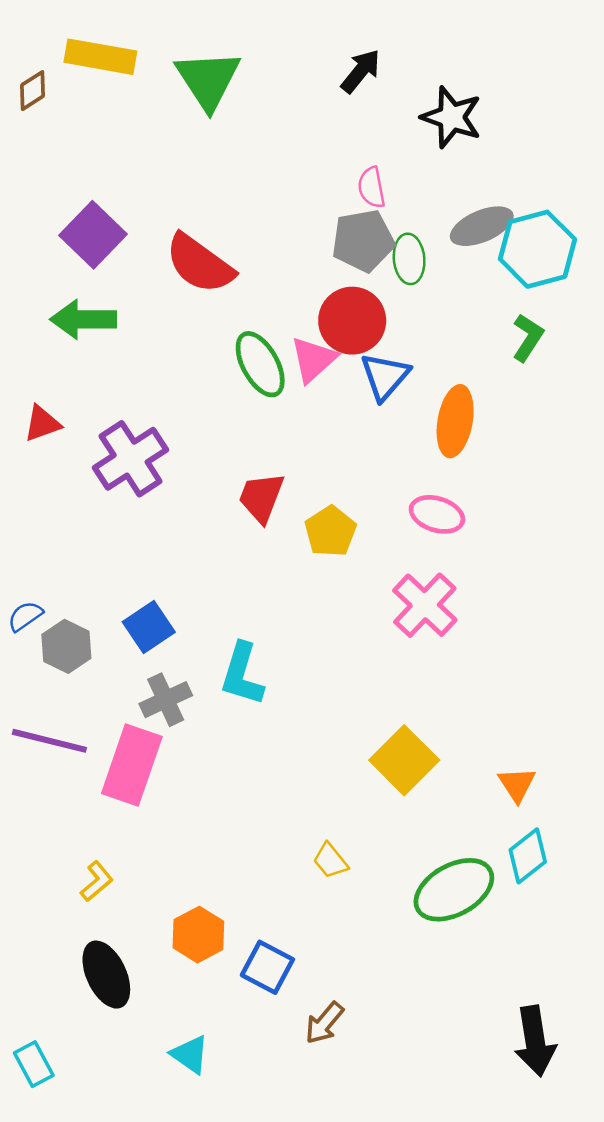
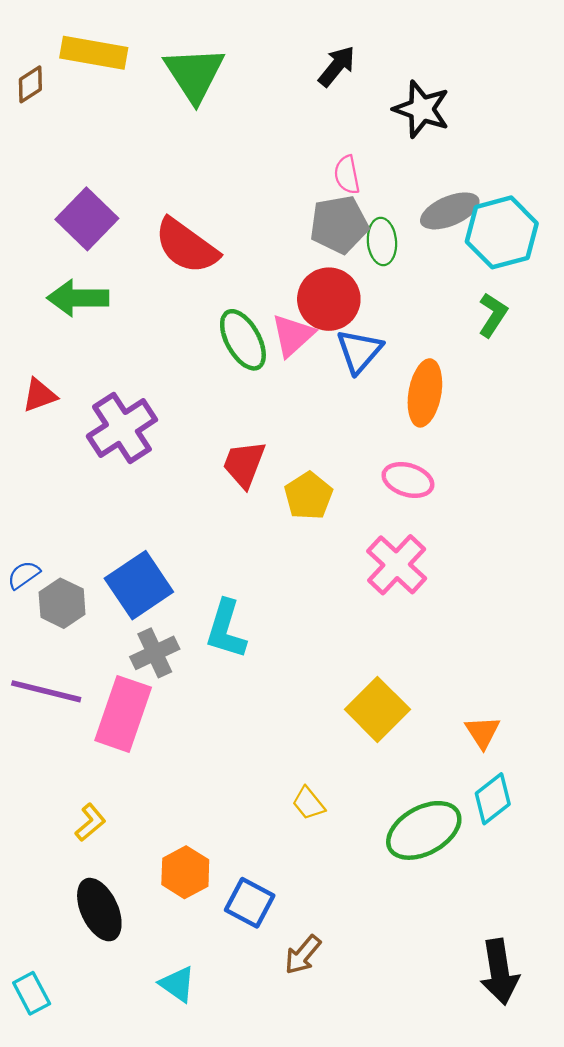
blue square: (149, 627) -> (139, 585), size x1.4

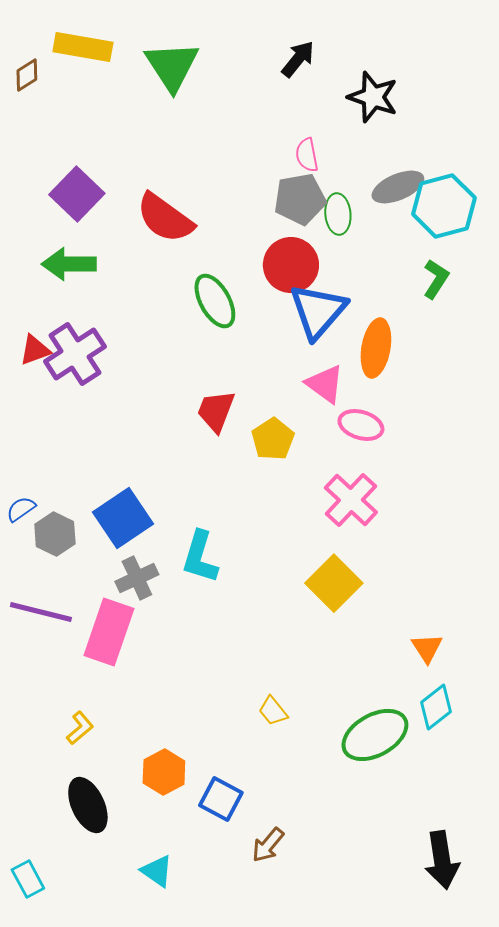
pink triangle: (293, 335) -> (325, 384), moved, turned -42
blue triangle: (359, 351) -> (318, 311), size x1.4
purple cross: (122, 428) -> (75, 354), moved
yellow square: (377, 709) -> (334, 583), moved

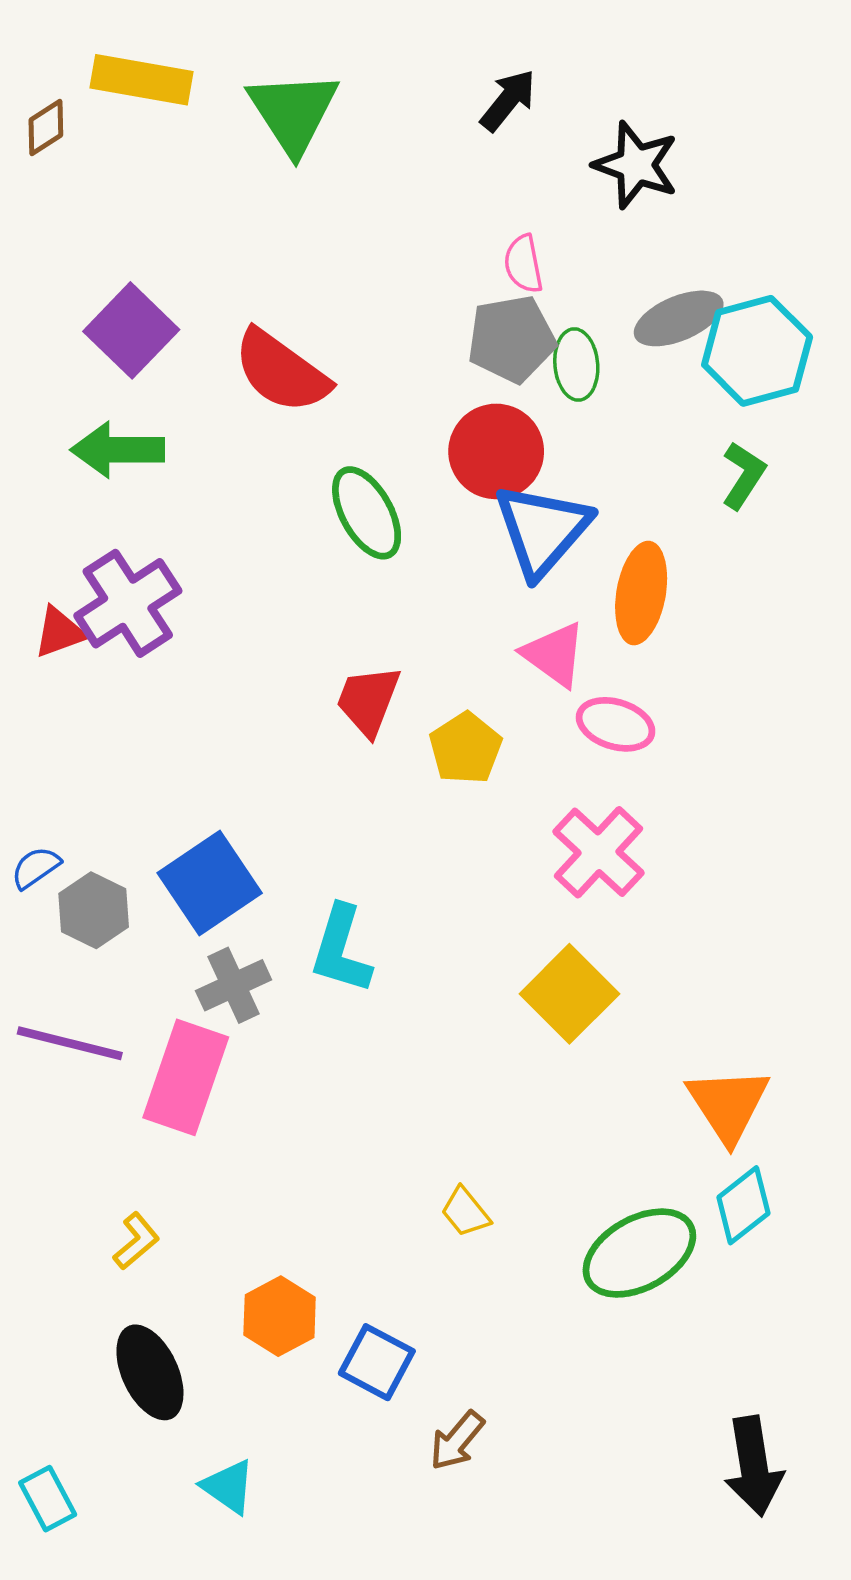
red triangle: (35, 350) -> (60, 632), moved
orange triangle: (427, 648) -> (728, 1105), size x1.6
cyan triangle: (157, 871) -> (228, 1487), moved

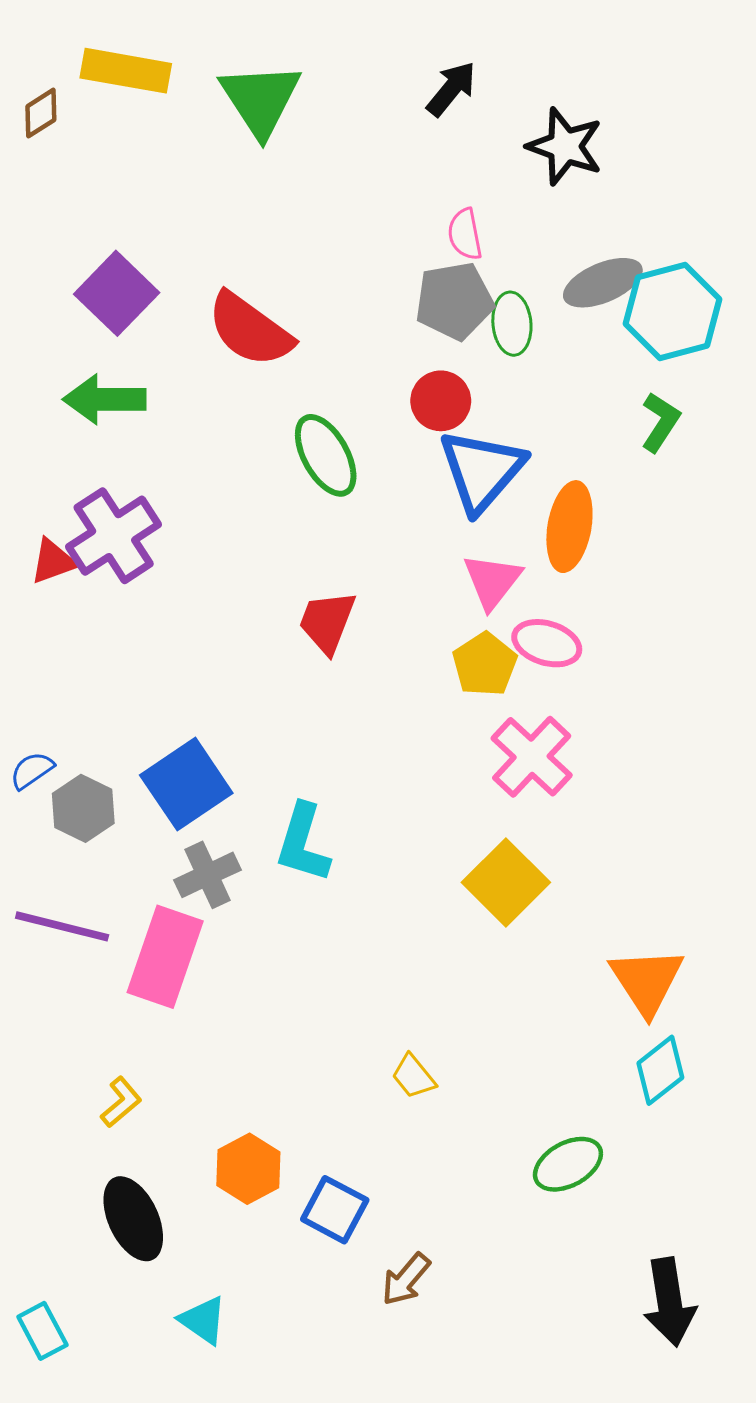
red circle: (496, 451) -> (441, 401), size x0.7
pink triangle: (554, 654) -> (492, 581), turned 32
yellow pentagon: (465, 748) -> (485, 664), moved
green ellipse: (639, 1253) -> (568, 1164), moved, size x0.7

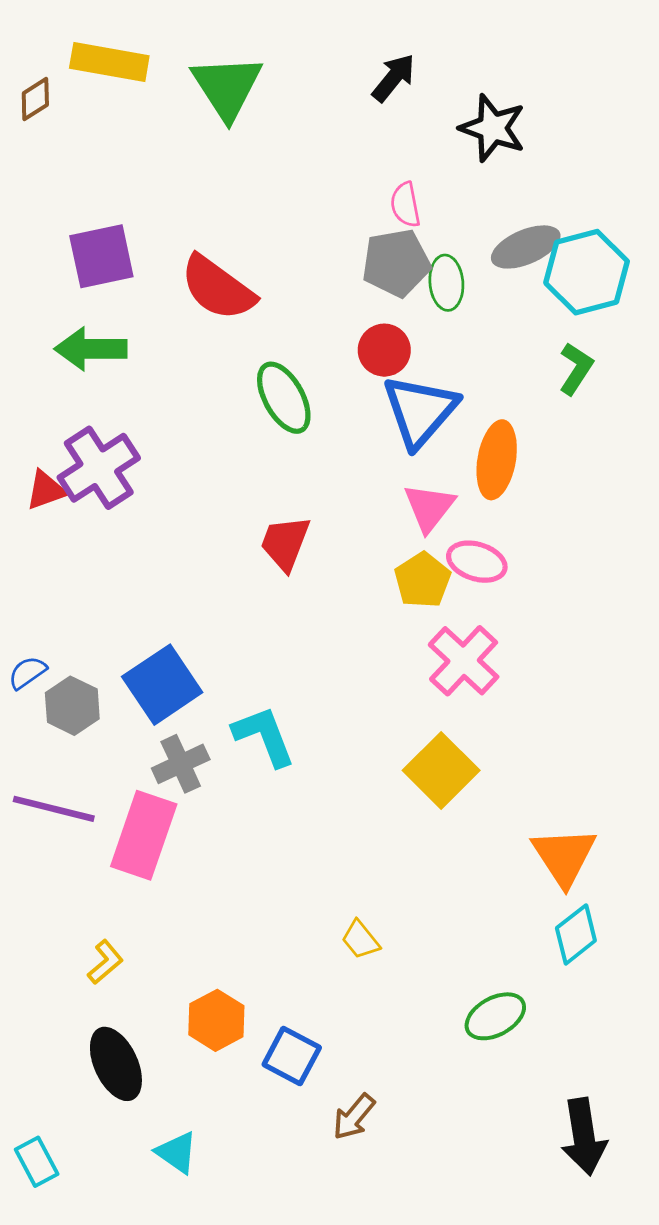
purple square: (117, 293) -> (101, 256), turned 34
cyan L-shape: (303, 843) -> (264, 736), turned 142

